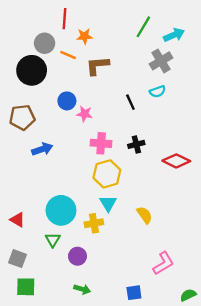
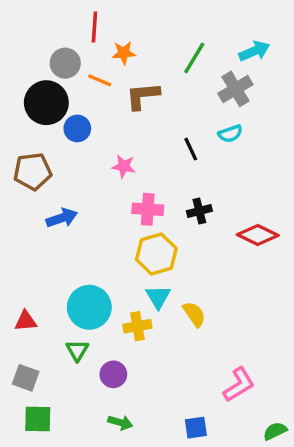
green line: (143, 27) -> (194, 58), moved
blue circle: (67, 101) -> (77, 128), moved
yellow semicircle: (145, 215) -> (194, 314), moved
red triangle: (17, 220) -> (26, 321), turned -35

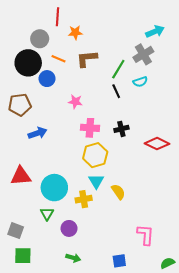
green line: (194, 58) -> (118, 69), moved
orange line: (100, 80) -> (59, 59), moved
red triangle: (26, 321) -> (21, 176), moved, size x1.5
pink L-shape: (239, 385) -> (145, 235), turned -55

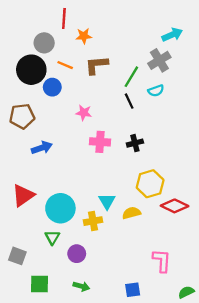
red diamond: (157, 144) -> (175, 206), moved
yellow hexagon: (95, 155) -> (150, 184), moved
red triangle: (21, 176) -> (23, 195), turned -30
yellow semicircle: (118, 192) -> (131, 213), turned -70
green square: (23, 256) -> (39, 284), moved

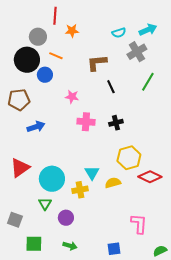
brown L-shape: (97, 65) -> (97, 63), moved
green line: (131, 77) -> (148, 82), moved
cyan semicircle: (156, 91) -> (119, 33), moved

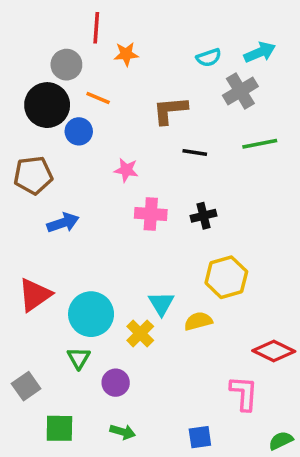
green line: (148, 82) -> (260, 144), turned 48
black line: (111, 87) -> (195, 152), turned -56
red diamond: (150, 177) -> (274, 351), moved
yellow cross: (80, 190) -> (140, 333), turned -35
gray square: (15, 220) -> (26, 386), turned 35

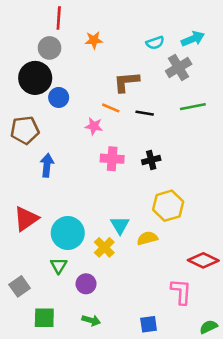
red line: (96, 28) -> (59, 18), moved
orange line: (98, 98) -> (111, 108), moved
blue arrow: (63, 223) -> (47, 165), turned -65

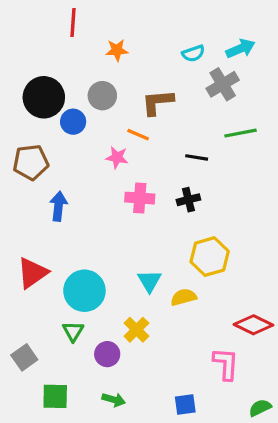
gray circle: (50, 48) -> (102, 96), moved
black line: (145, 113) -> (197, 157), moved
yellow cross: (104, 247) -> (136, 330), moved

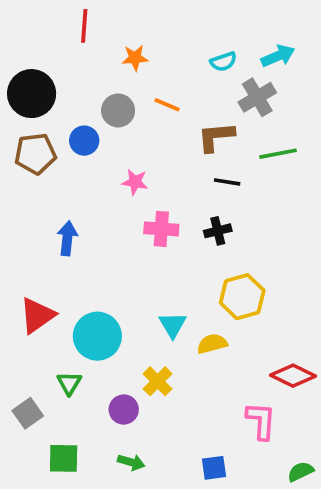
black circle: (44, 97) -> (32, 94), moved
brown L-shape: (158, 102) -> (216, 137), moved
orange line: (138, 135) -> (167, 105), moved
brown pentagon: (31, 162) -> (35, 154), moved
green triangle: (73, 331) -> (69, 383), moved

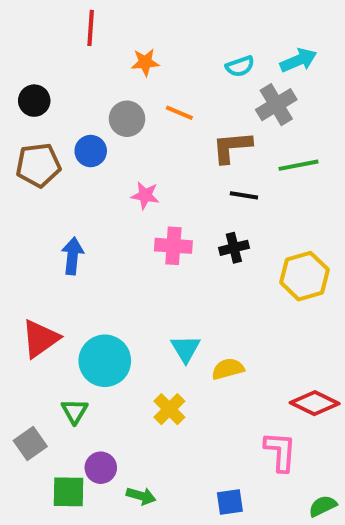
black circle: (32, 94) -> (34, 101), size x0.6
yellow hexagon: (242, 297) -> (304, 276), moved
purple circle: (124, 409) -> (101, 468), moved

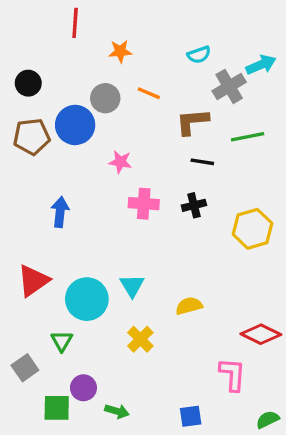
cyan arrow: (298, 60) -> (261, 65), moved
blue circle: (91, 151) -> (75, 125), size x1.5
cyan triangle: (185, 349) -> (132, 286), moved

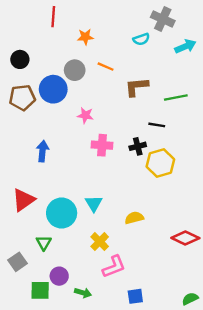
gray cross: (229, 86) -> (163, 19), moved, turned -35
black line: (202, 162) -> (157, 125), moved
yellow hexagon: (253, 229) -> (160, 163), moved
pink L-shape: (232, 374) -> (114, 267), moved, turned 65

